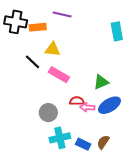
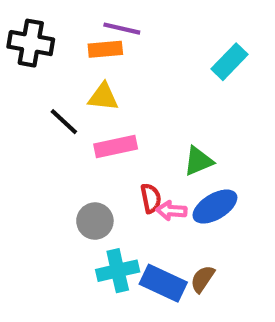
orange rectangle: (38, 27) -> (105, 49), moved
cyan rectangle: (117, 31) -> (229, 62), turned 54
pink rectangle: (59, 75) -> (116, 147), turned -42
red semicircle: (77, 101) -> (151, 198), turned 80
blue rectangle: (83, 144) -> (163, 283), size x1.5

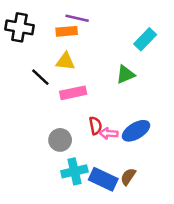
green triangle: (198, 161) -> (126, 75), moved

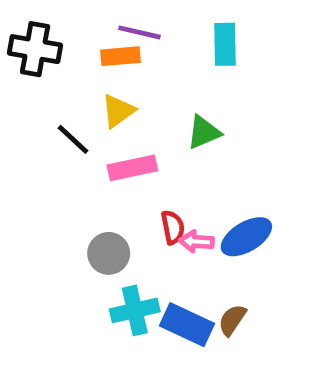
cyan rectangle: (145, 39) -> (225, 44), moved, turned -45
yellow triangle: (65, 61) -> (118, 111), turned -42
green triangle: (126, 75) -> (204, 132), moved

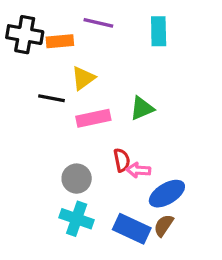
orange rectangle: (121, 56) -> (60, 41), moved
green triangle: (204, 132) -> (142, 108), moved
black line: (73, 139) -> (51, 98), turned -32
blue ellipse: (246, 237) -> (167, 194), moved
cyan cross: (135, 310) -> (77, 219), moved, turned 32

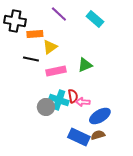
purple line: (98, 23) -> (59, 14), turned 30
cyan rectangle: (159, 31) -> (95, 19), turned -48
orange rectangle: (60, 41) -> (35, 34), moved
cyan cross: (77, 219) -> (59, 100), moved
brown semicircle: (164, 225) -> (98, 135), turned 40

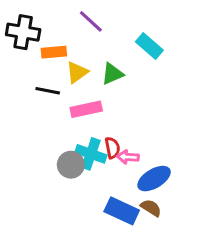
cyan rectangle: (95, 19) -> (149, 46), moved
green triangle: (85, 65) -> (112, 74), moved
brown semicircle: (98, 135) -> (151, 208), turned 48

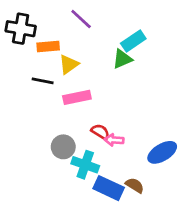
cyan rectangle: (149, 46) -> (133, 41), turned -75
green triangle: (112, 74) -> (122, 59), moved
red semicircle: (112, 148) -> (100, 132), turned -48
cyan cross: (91, 154) -> (85, 165), moved
blue ellipse: (154, 179) -> (162, 152), moved

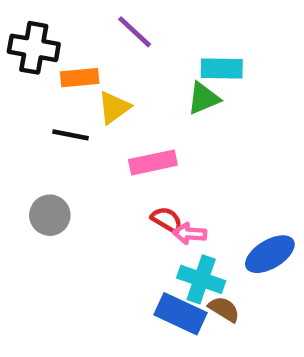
cyan rectangle: (133, 41) -> (222, 68), turned 35
pink rectangle: (77, 97) -> (153, 162), moved
gray circle: (63, 147) -> (50, 215), moved
cyan cross: (85, 165) -> (201, 279), moved

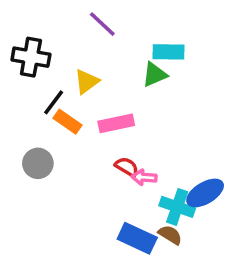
black cross: (34, 48) -> (31, 57), moved
orange rectangle: (80, 78) -> (67, 122), moved, turned 40
black line: (70, 135) -> (54, 102), turned -64
cyan cross: (201, 279) -> (177, 207), moved

